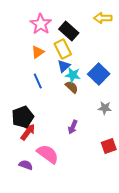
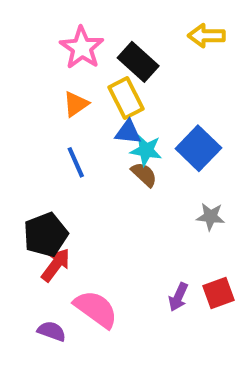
blue triangle: (64, 66) -> (128, 132), turned 48
purple arrow: (73, 127) -> (178, 297), moved

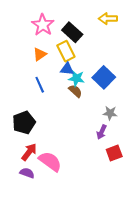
red arrow: (56, 265) -> (29, 152), moved
purple arrow: (178, 297) -> (102, 132), moved

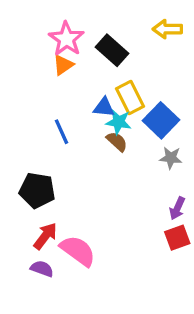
yellow rectangle: (66, 51) -> (130, 98), moved
orange triangle: (40, 54) -> (63, 65), moved
gray star: (110, 113) -> (171, 158), moved
black pentagon: (24, 123) -> (37, 190), turned 30
purple arrow: (102, 132) -> (177, 208), moved

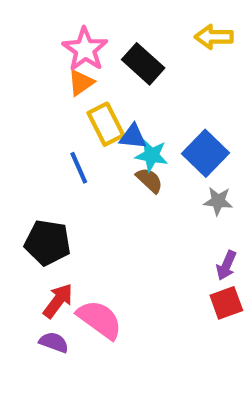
yellow rectangle: (130, 98) -> (106, 124), moved

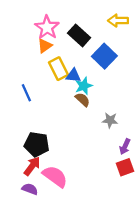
blue square: (206, 153) -> (104, 56), moved
cyan star: (152, 155) -> (84, 86), turned -30
blue line: (79, 168) -> (26, 93), moved
gray star: (218, 201) -> (110, 120), moved
black pentagon: (48, 243) -> (37, 144), moved

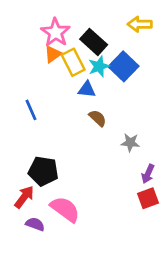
yellow rectangle: (58, 69) -> (73, 62), moved
cyan star: (84, 86) -> (99, 66), moved
red arrow: (32, 166) -> (24, 197), moved

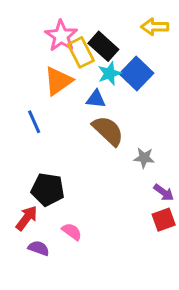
orange triangle: (53, 54) -> (58, 81), moved, size x1.5
yellow rectangle: (73, 62) -> (81, 52), moved
brown semicircle: (98, 118) -> (108, 131), size x1.6
purple arrow: (148, 174) -> (164, 192), turned -78
pink semicircle: (65, 209) -> (72, 232), size x0.6

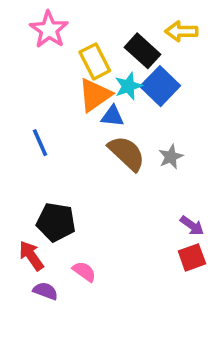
pink star: (61, 36) -> (49, 30), moved
black rectangle: (103, 46) -> (143, 51), moved
orange triangle: (58, 81) -> (95, 95), moved
gray star: (144, 158) -> (171, 157), moved, turned -30
red arrow: (27, 218) -> (31, 256), turned -72

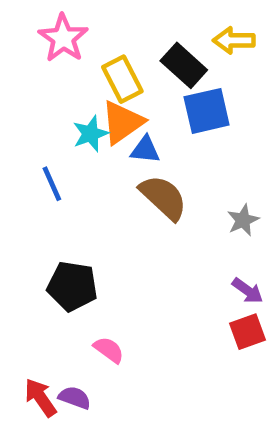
cyan star: (128, 86) -> (91, 134), moved
blue square: (160, 86) -> (207, 111), turned 33
gray star: (171, 157) -> (243, 220), moved
red arrow: (31, 256) -> (40, 398), moved
purple semicircle: (45, 291) -> (75, 398), moved

